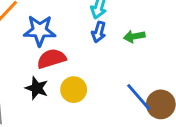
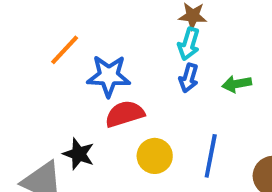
black star: (37, 88) -> (79, 154), moved
blue line: (139, 97) -> (211, 156), moved, turned 52

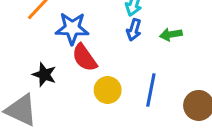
red semicircle: (125, 114) -> (84, 58), turned -108
black star: (79, 154) -> (44, 75), moved

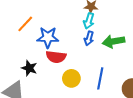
green arrow: (171, 34) -> (114, 41), size x1.5
red semicircle: (84, 58) -> (56, 57), turned -48

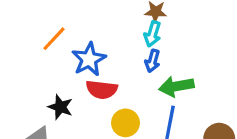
blue star: (48, 37) -> (89, 59), turned -30
green arrow: (114, 41) -> (176, 86), moved

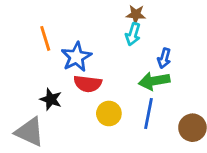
orange line: (54, 39) -> (45, 38), turned -60
blue arrow: (152, 61) -> (164, 58), moved

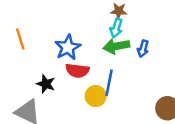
orange line: (45, 38) -> (20, 39), moved
green arrow: (154, 81) -> (116, 46), moved
blue line: (149, 113) -> (109, 83), moved

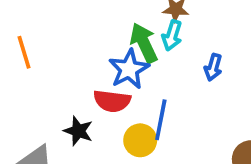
green arrow: (116, 46) -> (144, 43), moved, turned 75
blue star: (68, 47) -> (129, 69), moved
black star: (46, 84) -> (78, 131), moved

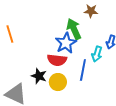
cyan arrow: (172, 35) -> (97, 54), moved
yellow circle: (140, 140) -> (58, 82), moved

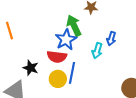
blue line: (83, 70) -> (72, 73), moved
black star: (39, 76) -> (31, 68), moved

